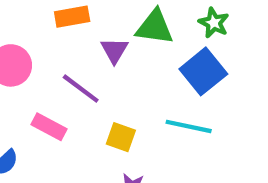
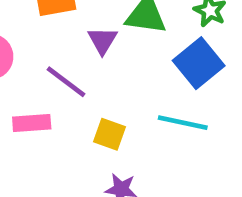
pink rectangle: (49, 127) -> (32, 123), turned -32

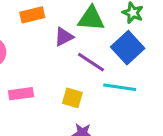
purple triangle: (102, 40) -> (64, 37), turned 36
purple line: (66, 82) -> (91, 62), moved

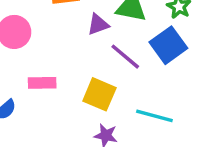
cyan line: (120, 87) -> (154, 116), moved
yellow square: (72, 98) -> (99, 94), size x1.4

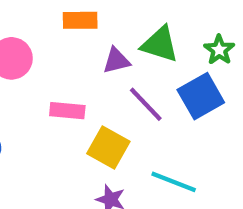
pink rectangle: (42, 83) -> (67, 111), moved

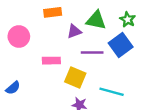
purple line: (146, 104) -> (92, 53), turned -40

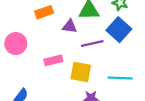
purple triangle: (74, 31) -> (70, 26), turned 40

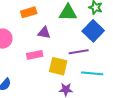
purple triangle: (70, 26) -> (44, 33), moved
purple line: (92, 43) -> (79, 52), moved

